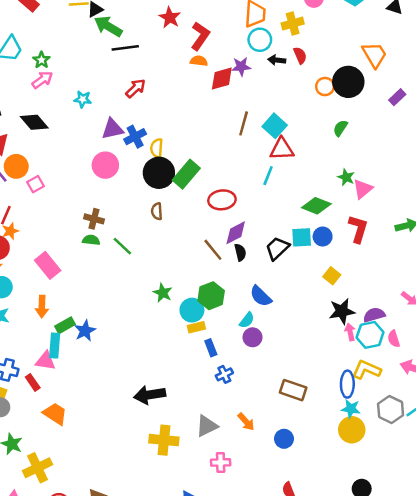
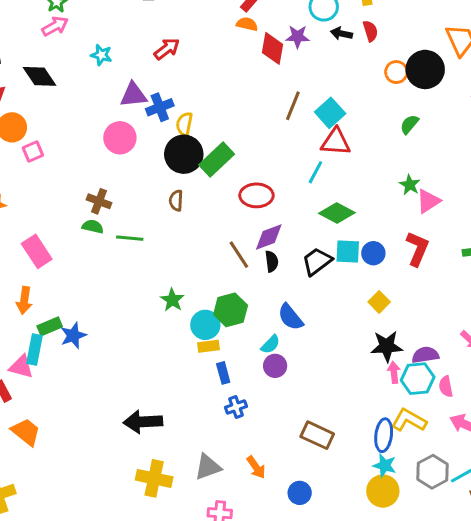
red diamond: (222, 79) -> (273, 48), turned -70
green diamond: (316, 206) -> (337, 213), moved
green line: (122, 246) -> (130, 238), turned -45

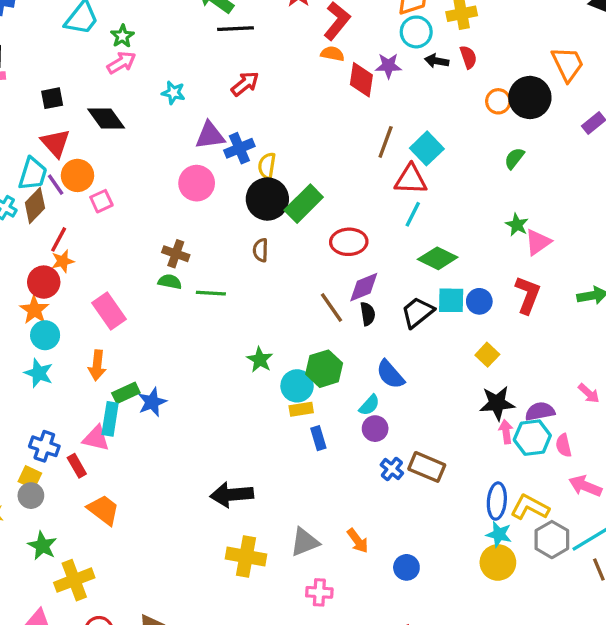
red triangle: (336, 142) -> (411, 179), moved
blue cross: (236, 407) -> (392, 469), moved, turned -30
yellow L-shape: (409, 420) -> (530, 507), moved
brown rectangle: (317, 435) -> (427, 467), moved

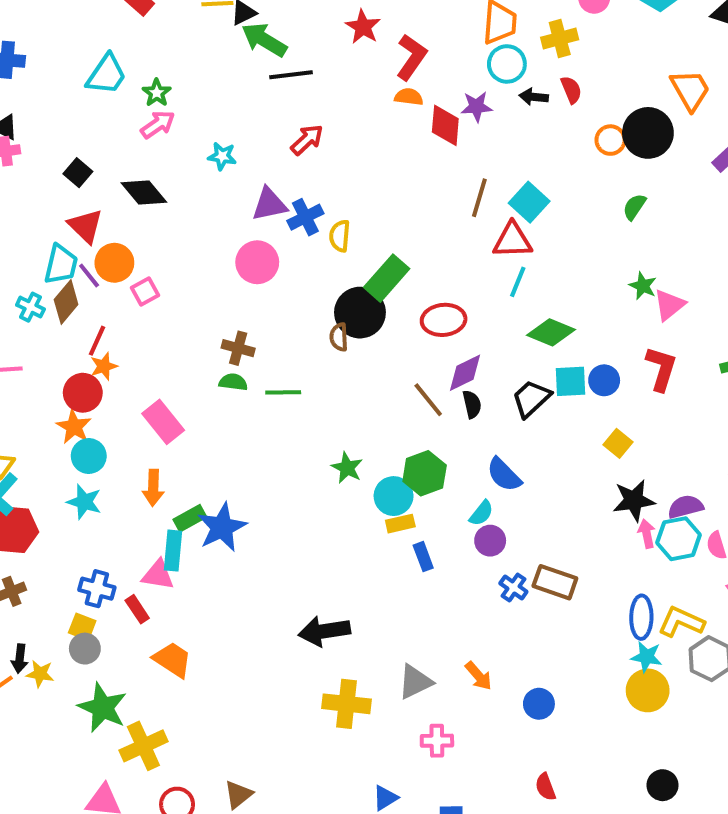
black square: (52, 98) -> (78, 173), turned -35
black circle: (267, 199) -> (360, 313), moved
blue star: (152, 402) -> (222, 527), size x1.4
green star: (42, 546) -> (103, 708), size x1.4

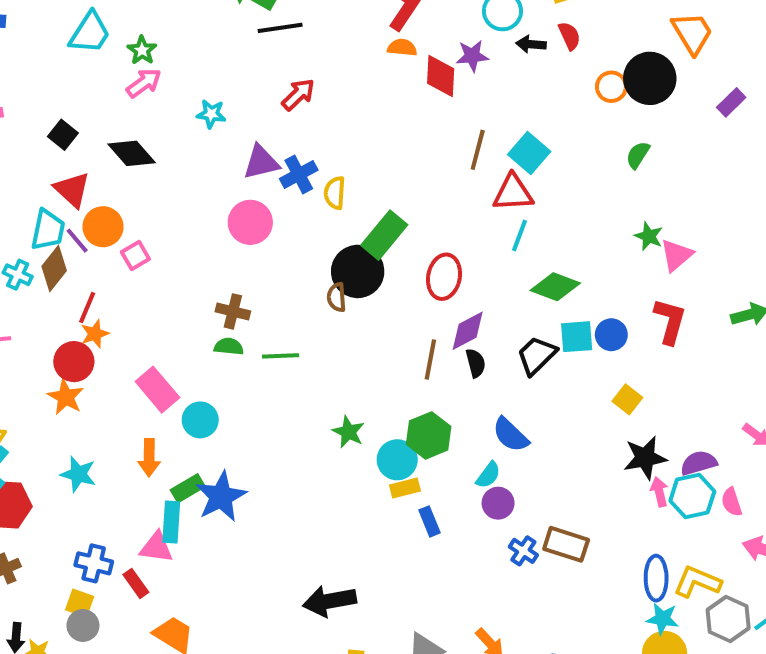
red ellipse: (444, 320) -> (444, 277), turned -72
brown line: (428, 400) -> (430, 359), turned 51
cyan circle: (89, 456) -> (200, 420), moved

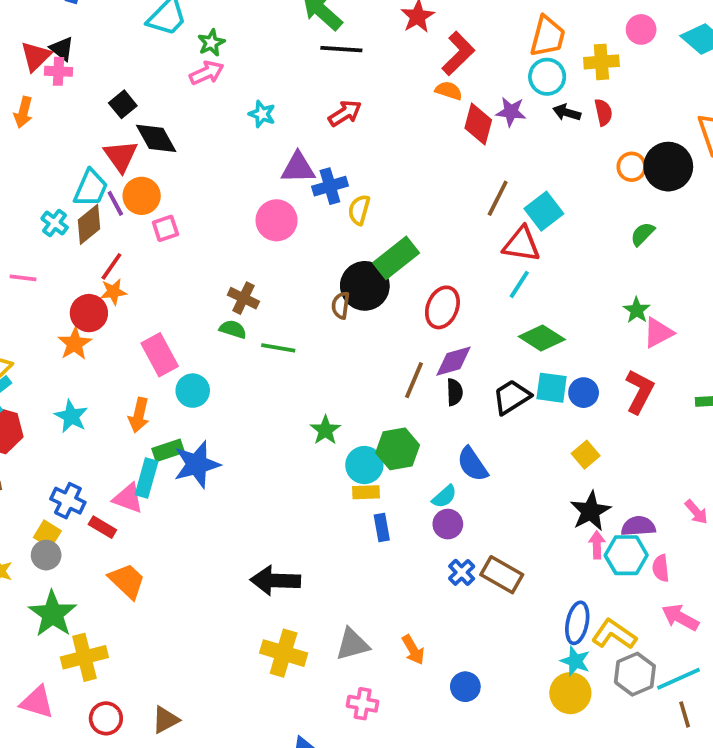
black diamond: (132, 153) -> (156, 138), moved
black star: (645, 458) -> (590, 511), turned -30
red rectangle: (136, 583) -> (102, 527), turned -36

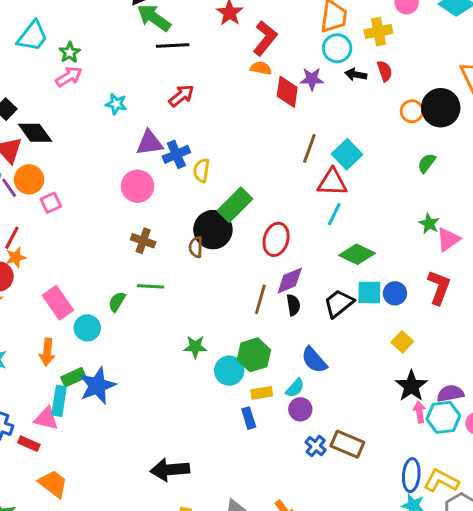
brown cross: (243, 298) -> (143, 241), moved
green semicircle: (233, 329) -> (117, 302), moved, turned -70
green star: (325, 430) -> (195, 347), turned -30
yellow rectangle: (366, 492) -> (262, 393), moved

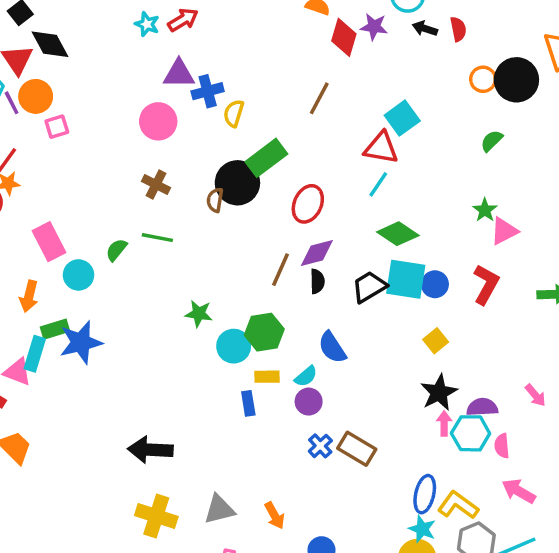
red arrow: (181, 96) -> (183, 20), moved
brown line: (309, 148) -> (319, 98), moved
cyan square: (369, 292) -> (406, 279), size x1.4

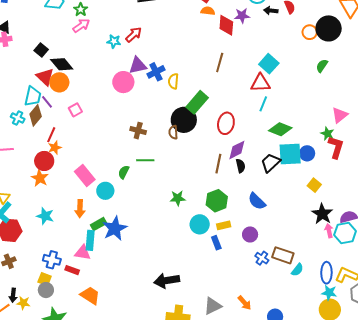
orange circle: (36, 96) -> (59, 82), moved
pink circle: (158, 121) -> (123, 82), moved
green star: (485, 210) -> (327, 134), moved
cyan circle: (234, 346) -> (200, 224), moved
cyan semicircle: (306, 376) -> (297, 270), moved

